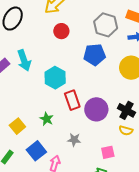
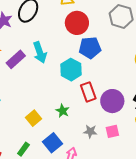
red circle: (61, 31) -> (77, 23), size x1.5
blue pentagon: (95, 55) -> (90, 48), moved
pink square: (108, 152) -> (112, 131), moved

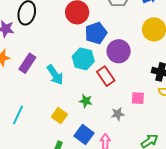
cyan arrow: (40, 52) -> (55, 75), moved
purple circle: (112, 101) -> (119, 51), moved
pink square: (112, 131) -> (138, 98), moved, turned 32

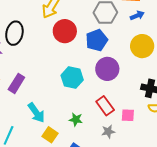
blue pentagon: (96, 33) -> (97, 40), moved
cyan arrow: (55, 75) -> (36, 113), moved
red rectangle: (106, 76) -> (105, 106), moved

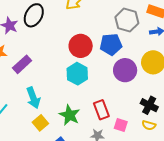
red circle: (65, 31) -> (81, 46), moved
purple circle: (107, 69) -> (125, 70), moved
green star: (76, 119) -> (70, 115), size x1.5

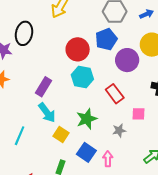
purple rectangle: (22, 64) -> (43, 87), moved
red rectangle: (101, 110) -> (115, 94), moved
green star: (70, 115) -> (87, 119), turned -30

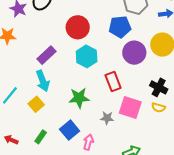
red circle: (78, 49) -> (78, 27), moved
pink square: (139, 114) -> (130, 107), size x1.6
yellow square: (61, 135) -> (36, 104), moved

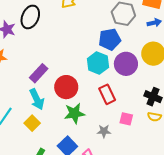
red circle: (78, 27) -> (66, 87), moved
cyan hexagon: (87, 56) -> (98, 63), moved
pink square: (130, 107) -> (126, 119), size x0.6

